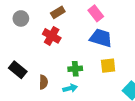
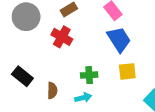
gray circle: (21, 18) -> (26, 17), size x1.5
blue trapezoid: (101, 38) -> (119, 39), turned 40

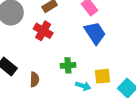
yellow square: (127, 71) -> (103, 76), moved
cyan arrow: (83, 98) -> (83, 86), moved, turned 32

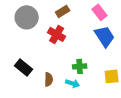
cyan arrow: (83, 86) -> (73, 83), moved

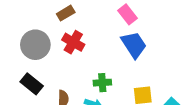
brown rectangle: (63, 11) -> (66, 13), moved
gray circle: (27, 17) -> (35, 45), moved

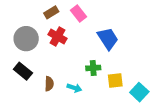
pink rectangle: (128, 14) -> (79, 13), moved
green cross: (102, 83) -> (93, 68), moved

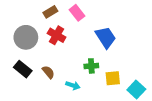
brown semicircle: (49, 84) -> (48, 72), moved, turned -40

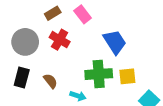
green cross: (91, 66) -> (99, 74), size x1.6
black rectangle: (23, 69) -> (22, 78), turned 66
yellow square: (113, 78) -> (127, 76), moved

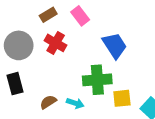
yellow square: (127, 76) -> (122, 98), moved
black rectangle: (22, 78) -> (15, 84), turned -30
brown semicircle: (50, 81) -> (48, 102), moved, turned -84

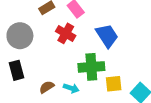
red cross: (56, 43) -> (66, 33), moved

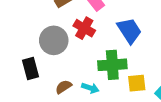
gray circle: (20, 36) -> (54, 40), moved

